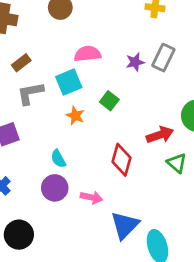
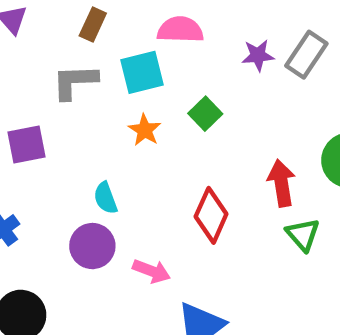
brown rectangle: (21, 63) -> (93, 25), moved, turned -36
red arrow: (160, 135) -> (281, 183), turned -88

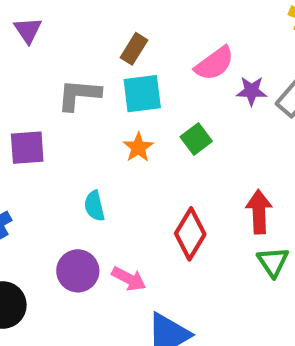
brown rectangle: (93, 25) -> (134, 49), moved
pink semicircle: (180, 30) -> (214, 63), moved, turned 135
purple circle: (92, 246) -> (78, 271), moved

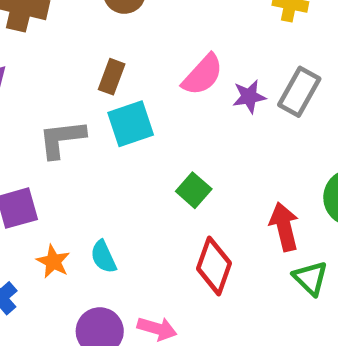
green square: (196, 139) -> (194, 190), moved
orange star: (138, 147) -> (53, 262), moved

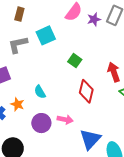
brown rectangle: (112, 77) -> (19, 14), moved
orange star: (53, 262) -> (17, 104), moved

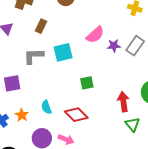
green square: (75, 61) -> (87, 83), turned 32
red diamond: (86, 91) -> (76, 115), moved, turned -70

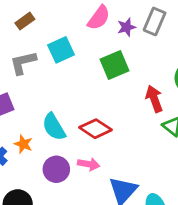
brown rectangle: (41, 26) -> (25, 21), turned 40
green square: (87, 83) -> (114, 65), moved, size x1.5
cyan semicircle: (46, 107) -> (54, 127), size x1.5

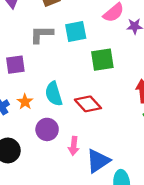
green square: (114, 65) -> (102, 60), moved
pink arrow: (89, 164) -> (74, 146), moved, turned 72

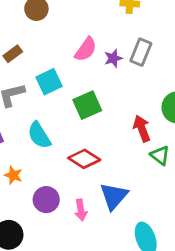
cyan semicircle: (54, 94) -> (39, 135), moved
blue triangle: (98, 161) -> (114, 196), moved

